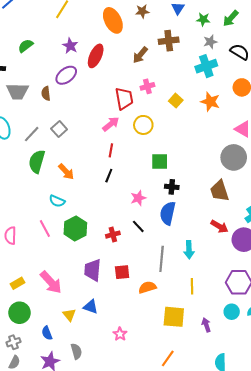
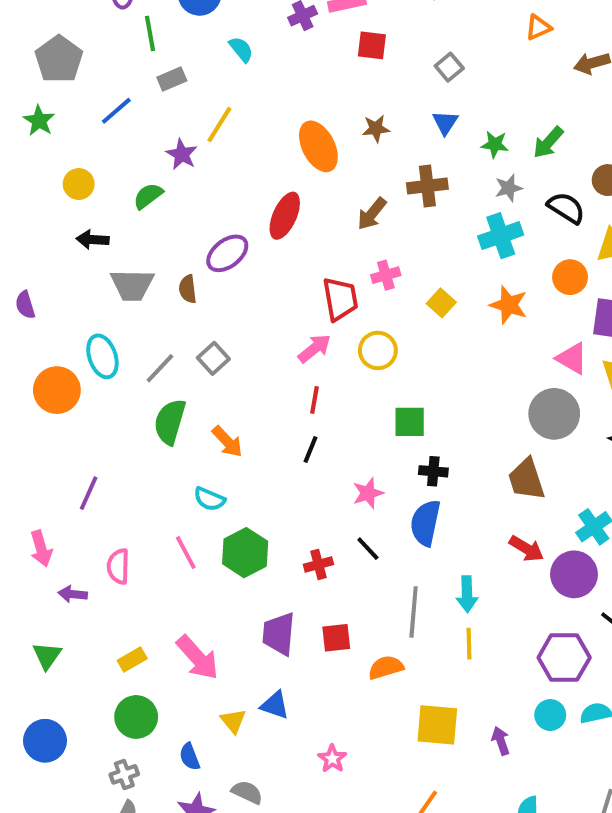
purple star: (70, 46) -> (182, 154), moved
yellow line: (192, 286) -> (469, 644), moved
gray semicircle: (76, 351) -> (247, 792), turned -49

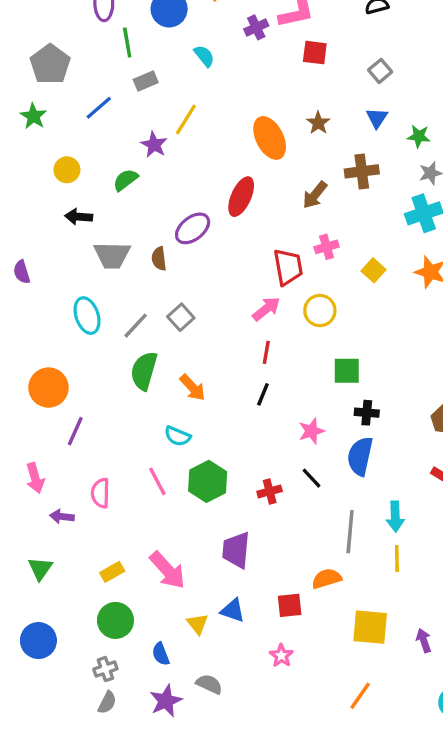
brown star: (376, 129) -> (318, 123), turned -30
orange circle: (57, 390) -> (48, 388), moved
red square: (336, 638) -> (290, 605), moved

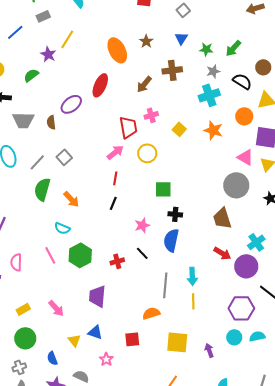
pink arrow: (167, 570) -> (56, 308), size x0.7
red square: (290, 605) -> (132, 339), moved
pink star: (281, 656) -> (106, 359), moved

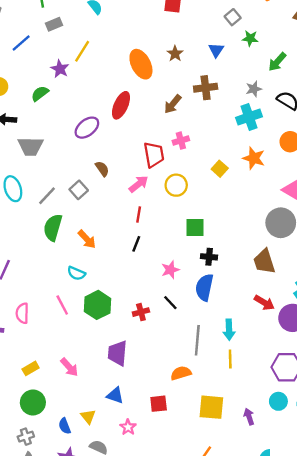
gray square: (183, 10) -> (233, 17), moved
green star: (206, 49) -> (250, 38), moved
brown semicircle: (51, 122) -> (102, 169), moved, turned 152
yellow square: (179, 129) -> (220, 169), moved
yellow triangle: (74, 340) -> (88, 417), moved

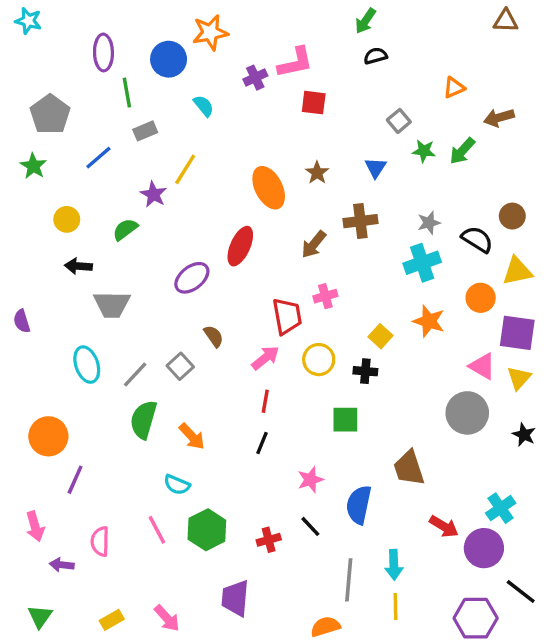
green arrow: (277, 62) -> (462, 151), moved
black cross: (209, 257) -> (365, 371), moved
brown trapezoid: (264, 262) -> (409, 468), moved

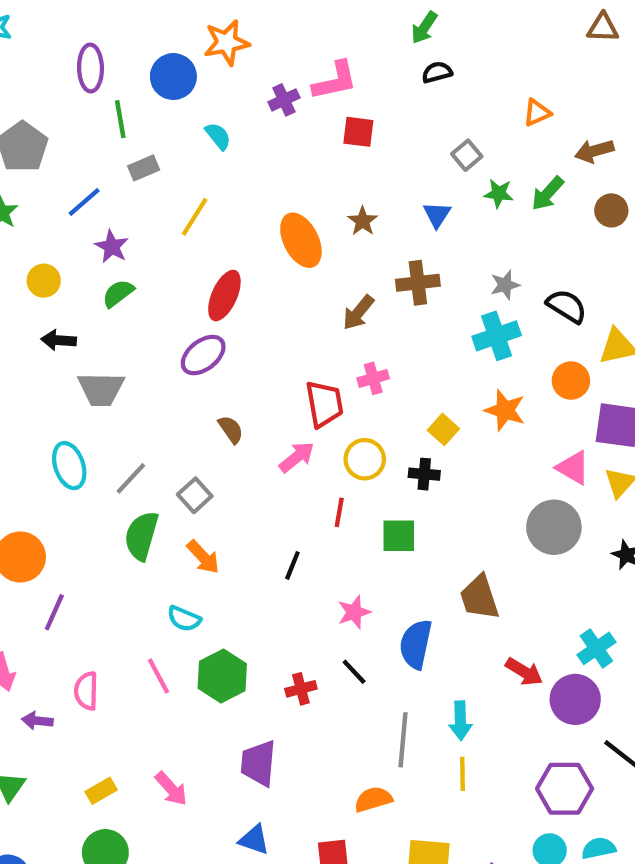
purple star: (154, 194) -> (112, 247), moved
brown circle: (512, 216) -> (611, 210), moved
red ellipse: (240, 246) -> (224, 295), moved
gray square: (180, 366) -> (195, 495), moved
red line: (265, 401) -> (339, 512), moved

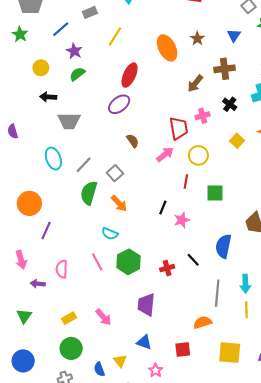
black cross: (424, 474) -> (230, 104), moved, turned 32
pink star: (354, 612) -> (182, 220), moved

